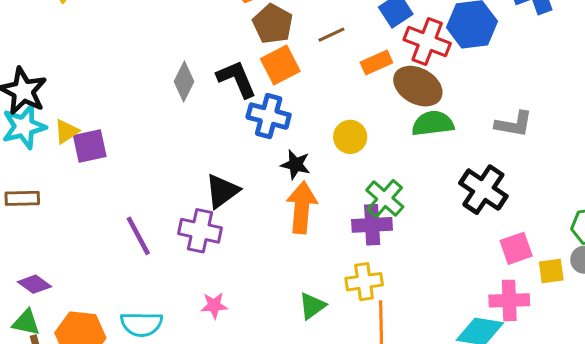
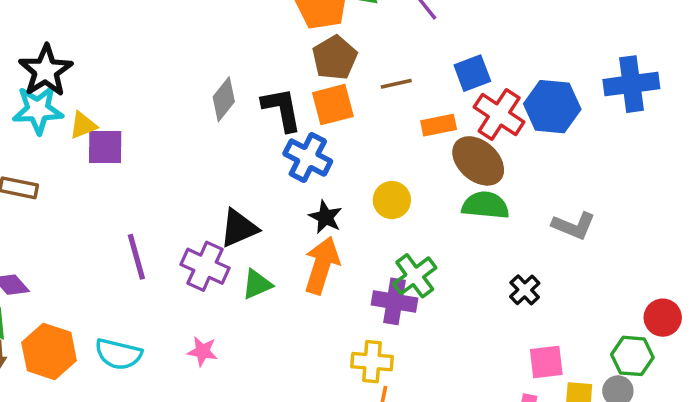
black cross: (483, 190) -> (525, 290), size x0.6
green triangle: (312, 306) -> (257, 284), moved

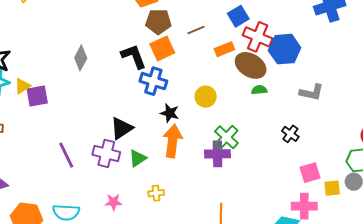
brown pentagon: (335, 58) -> (158, 22), turned -30
gray diamond: (224, 99) -> (81, 58), moved
blue hexagon: (552, 107) -> (285, 49), moved
green semicircle: (485, 205) -> (259, 90), size x0.6
yellow cross: (372, 362) -> (156, 193), moved, size x0.7

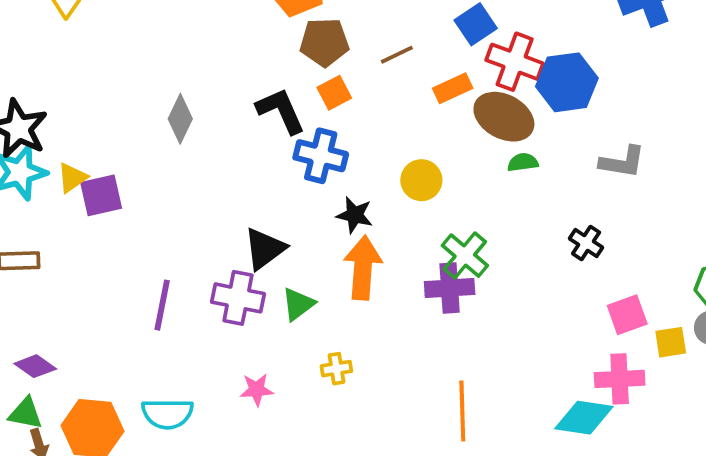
orange square: (162, 48) -> (334, 93), size x0.7
purple line: (66, 155) -> (162, 305), turned 40

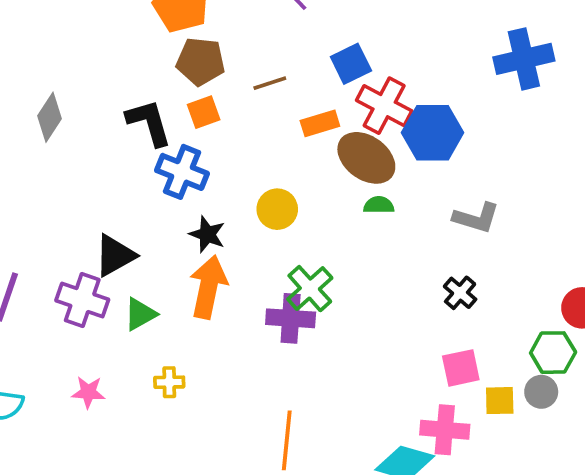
black cross: (586, 243) -> (460, 293), moved

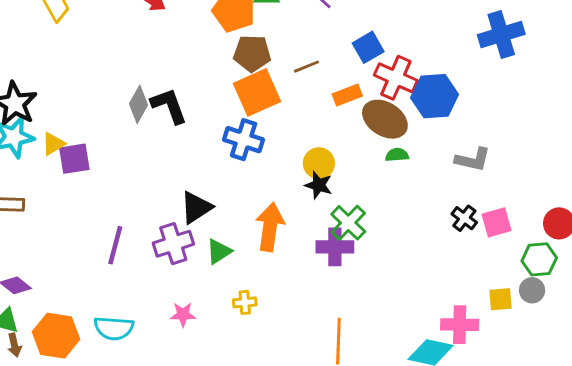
orange square: (204, 112) -> (257, 92), size x1.8
black L-shape: (149, 123) -> (169, 106), moved
black star: (207, 234) -> (319, 185), moved
purple cross: (82, 300) -> (173, 244), turned -33
pink square: (461, 368) -> (496, 222), moved

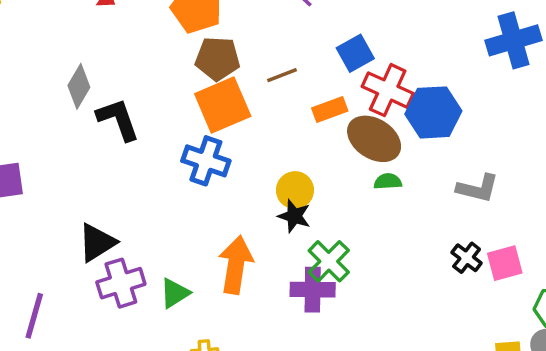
gray diamond: (138, 104) -> (79, 86), moved
black triangle: (196, 208) -> (97, 243), moved
purple line: (115, 245) -> (34, 316), moved

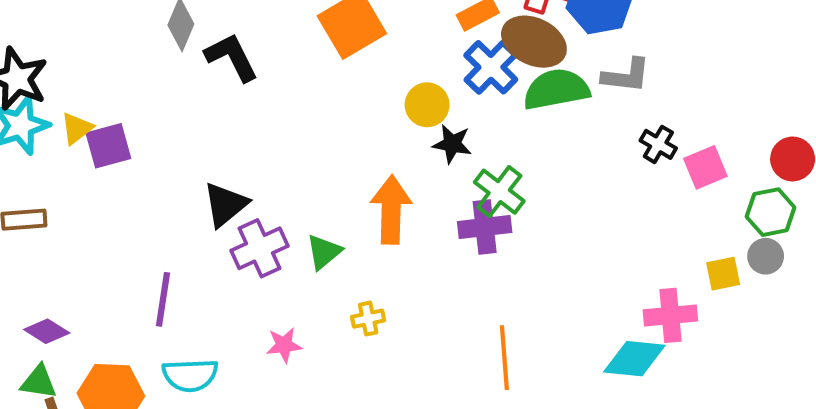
blue cross: (206, 161) -> (491, 67), moved, turned 33
green semicircle: (388, 181) -> (556, 89), size x2.0
gray L-shape: (478, 188) -> (626, 76), moved
yellow circle: (295, 190) -> (427, 105), moved
black cross: (467, 258) -> (658, 144), moved

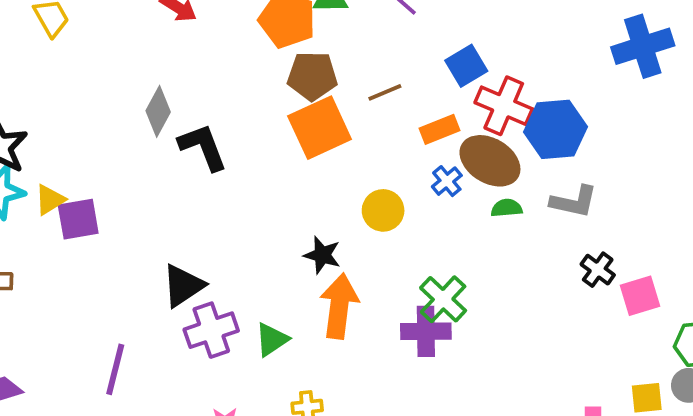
blue cross: (491, 67) -> (447, 181), size x0.6
green semicircle: (556, 89) -> (507, 208), size x0.5
black star: (452, 144) -> (322, 255), moved

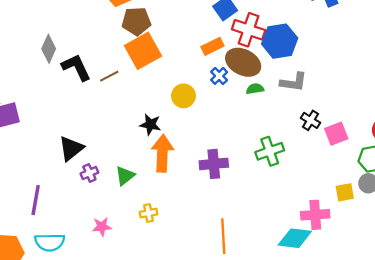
brown line: (385, 92) -> (109, 76), moved
green cross: (443, 299) -> (270, 151), moved, turned 32
purple cross: (211, 330) -> (89, 173), size x0.6

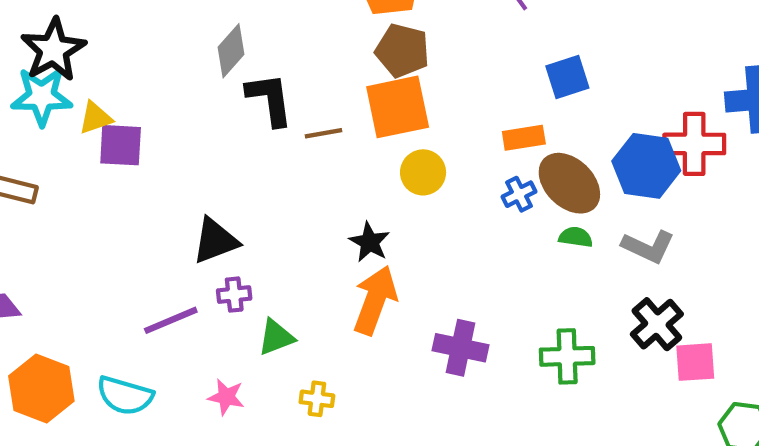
red cross: (249, 30) -> (694, 144), moved, turned -36
yellow circle: (183, 96) -> (423, 172), moved
black cross: (310, 120) -> (657, 324), size x1.4
green triangle: (125, 176) -> (276, 337), moved
purple line: (36, 200) -> (171, 320), moved, turned 40

